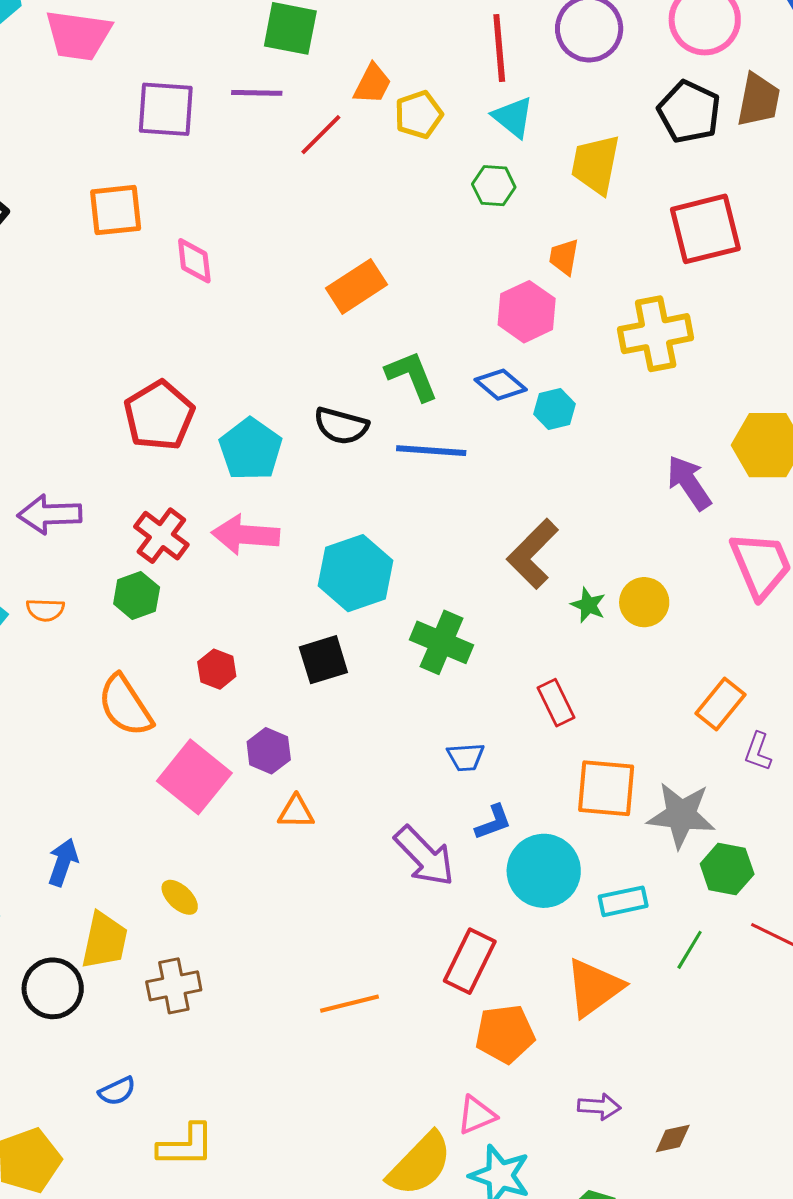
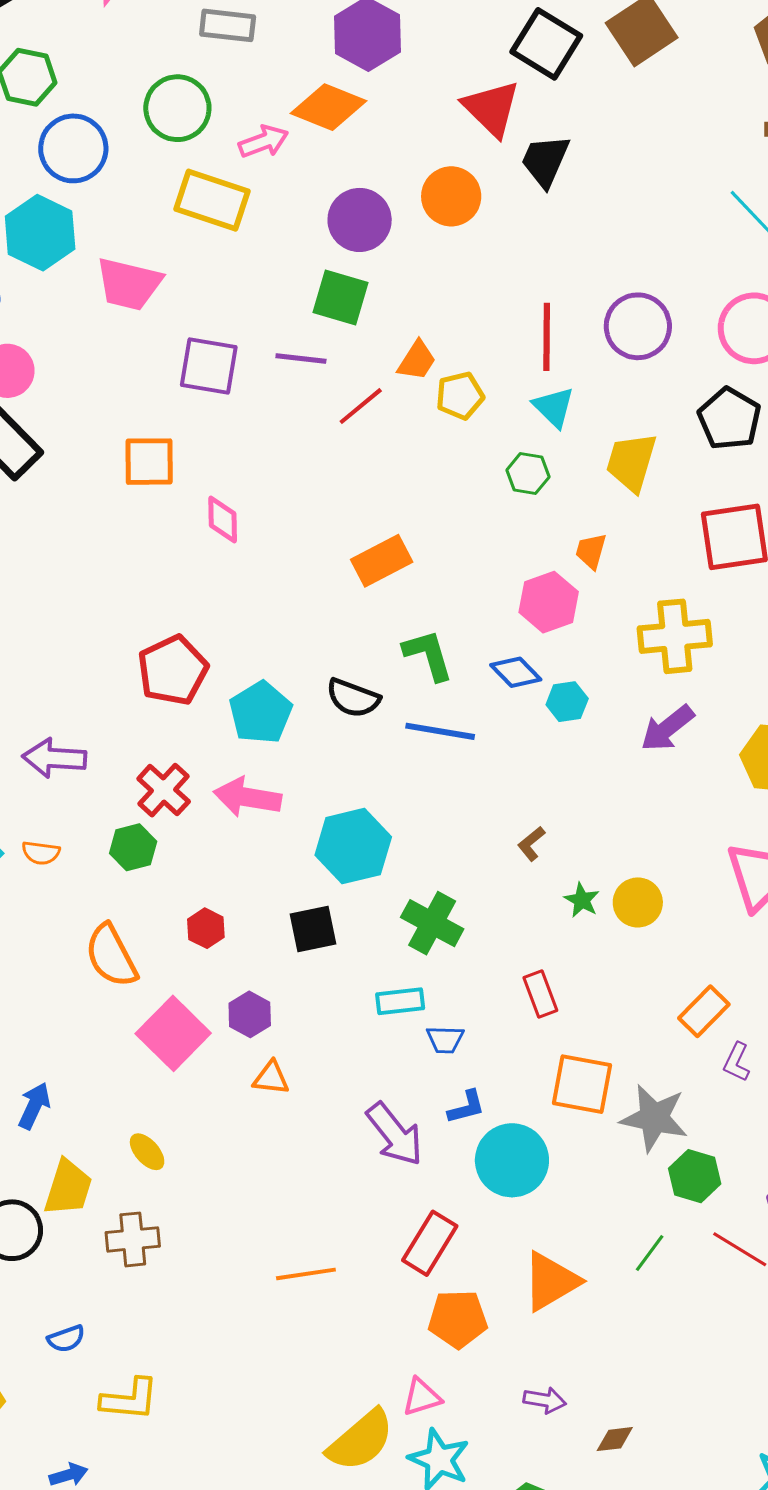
purple arrow: (689, 483) -> (667, 728), moved, turned -100
brown L-shape: (533, 554) -> (531, 844), size x0.5
cyan rectangle: (623, 901) -> (400, 1001), moved

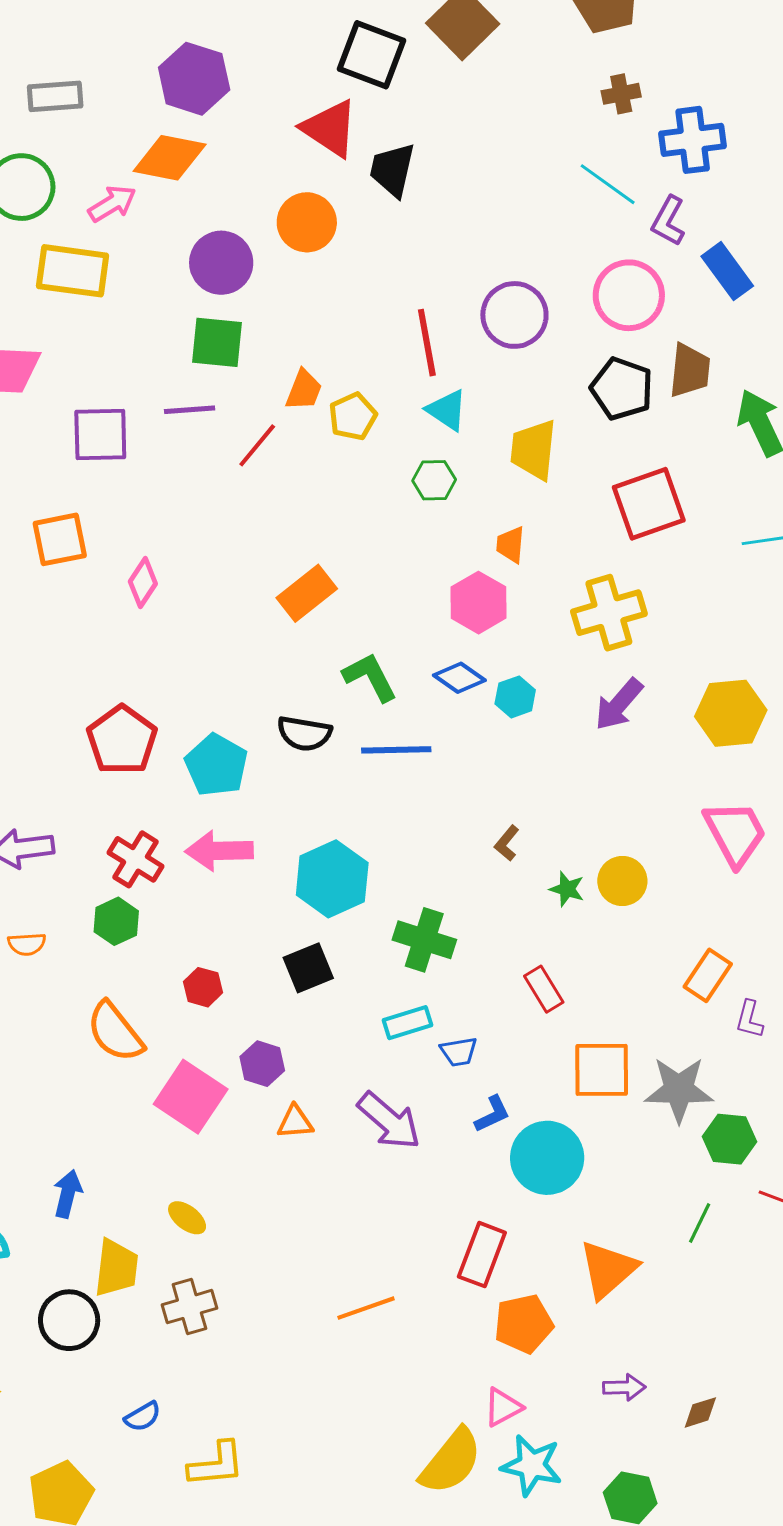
pink diamond: (223, 519) -> (143, 583), turned 45
purple arrow: (395, 1134) -> (389, 1121), moved

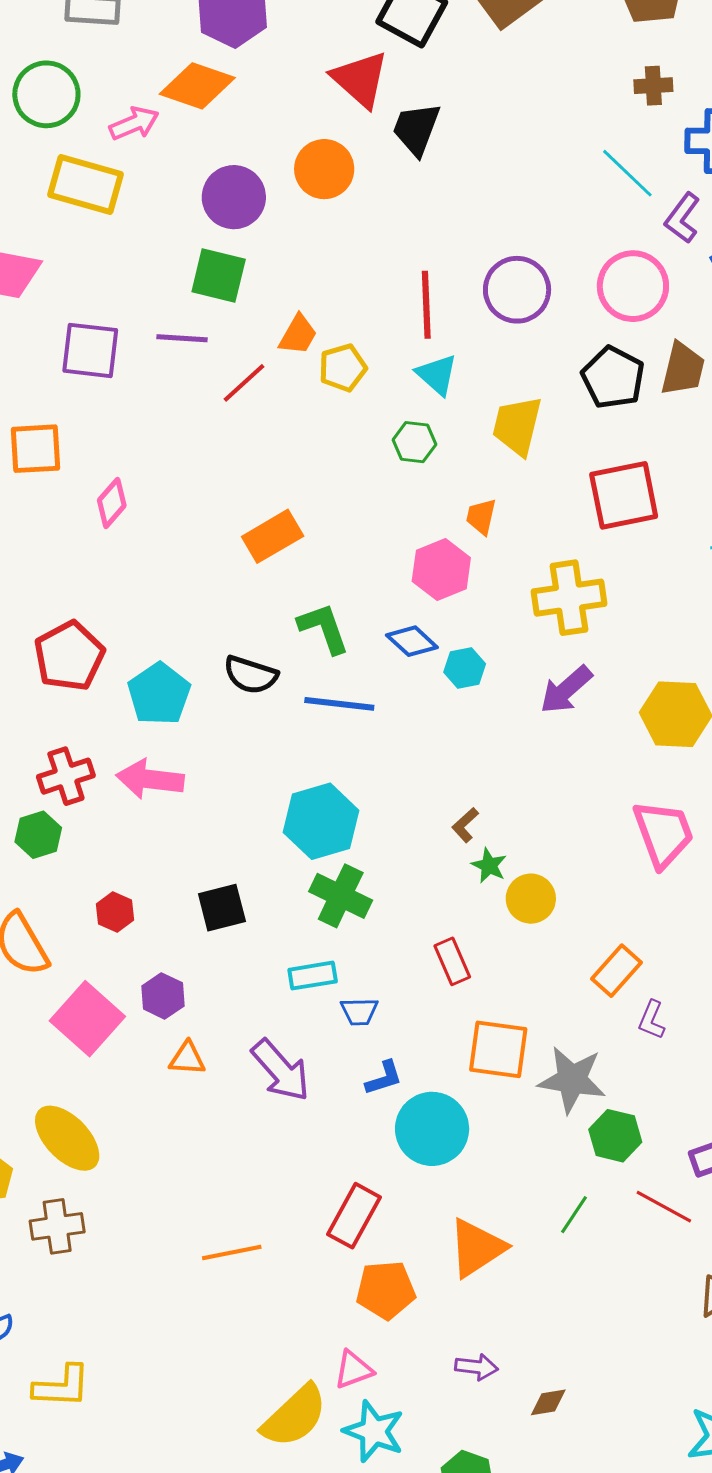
brown L-shape: (507, 843) -> (465, 825), moved
red cross: (135, 859) -> (66, 776), turned 32
cyan hexagon: (332, 879) -> (321, 821), moved
yellow circle: (622, 881) -> (531, 899), moved
yellow ellipse: (187, 1218) -> (67, 1138), size x1.8

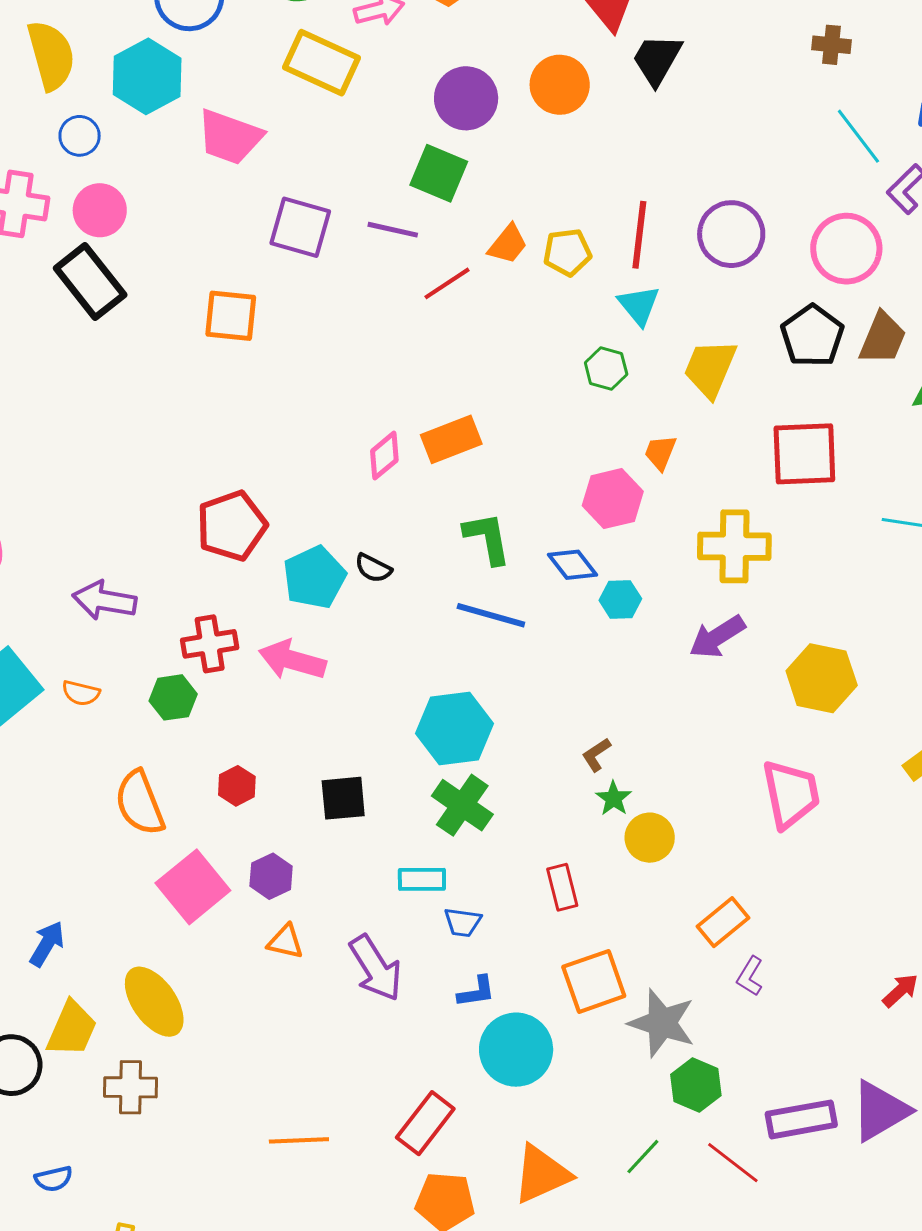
brown cross: (653, 86) -> (831, 45), moved
yellow pentagon: (343, 368) -> (567, 252), moved
pink diamond: (112, 503) -> (384, 456), moved
black semicircle: (251, 675) -> (373, 568), moved, size x0.7
orange square: (498, 1049) -> (594, 981), turned -36

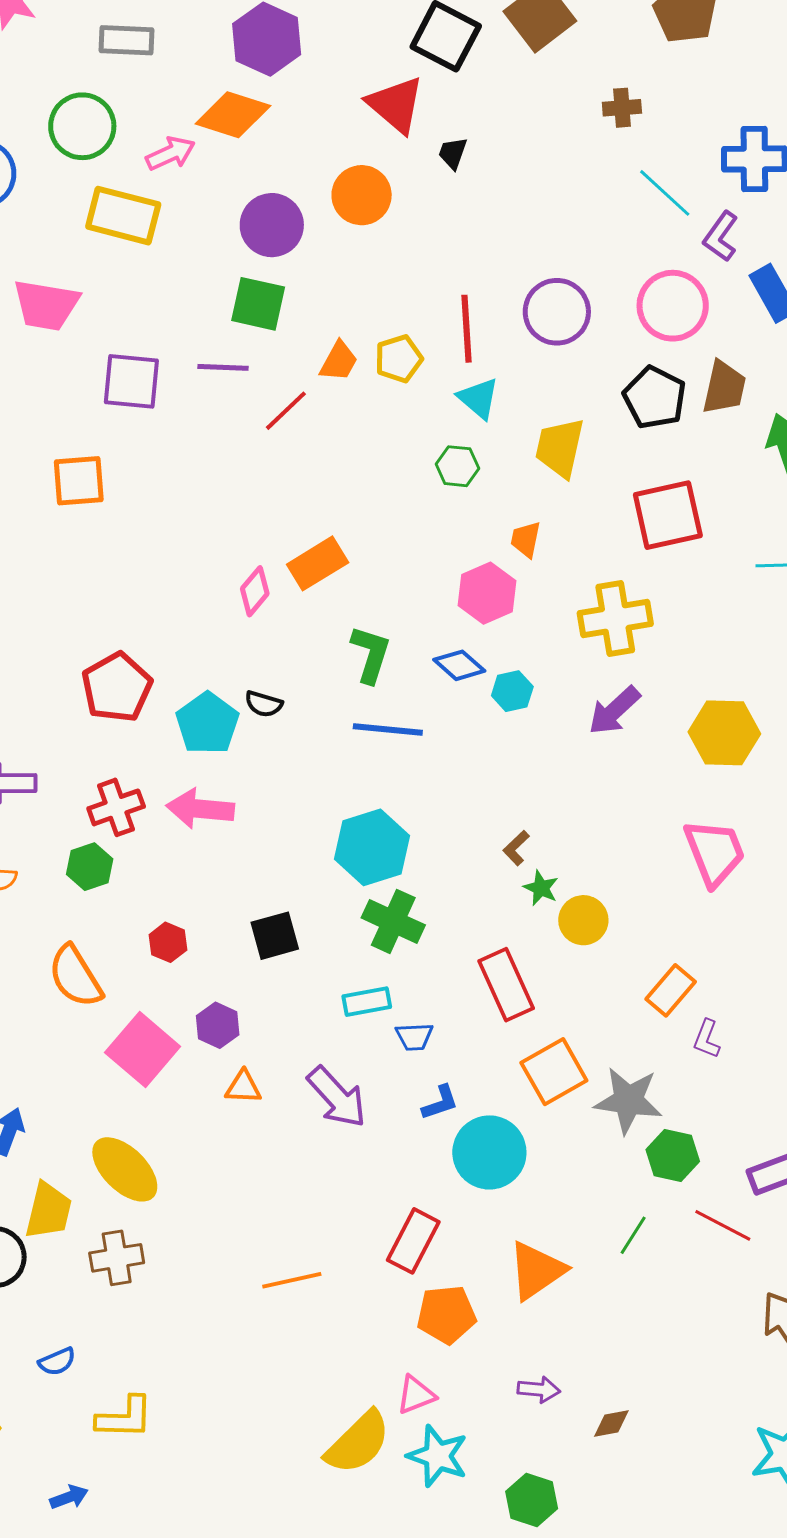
black trapezoid: (657, 60) -> (453, 153), size x0.6
green L-shape: (487, 538) -> (371, 654), turned 38
red rectangle: (562, 887) -> (506, 985), size x1.5

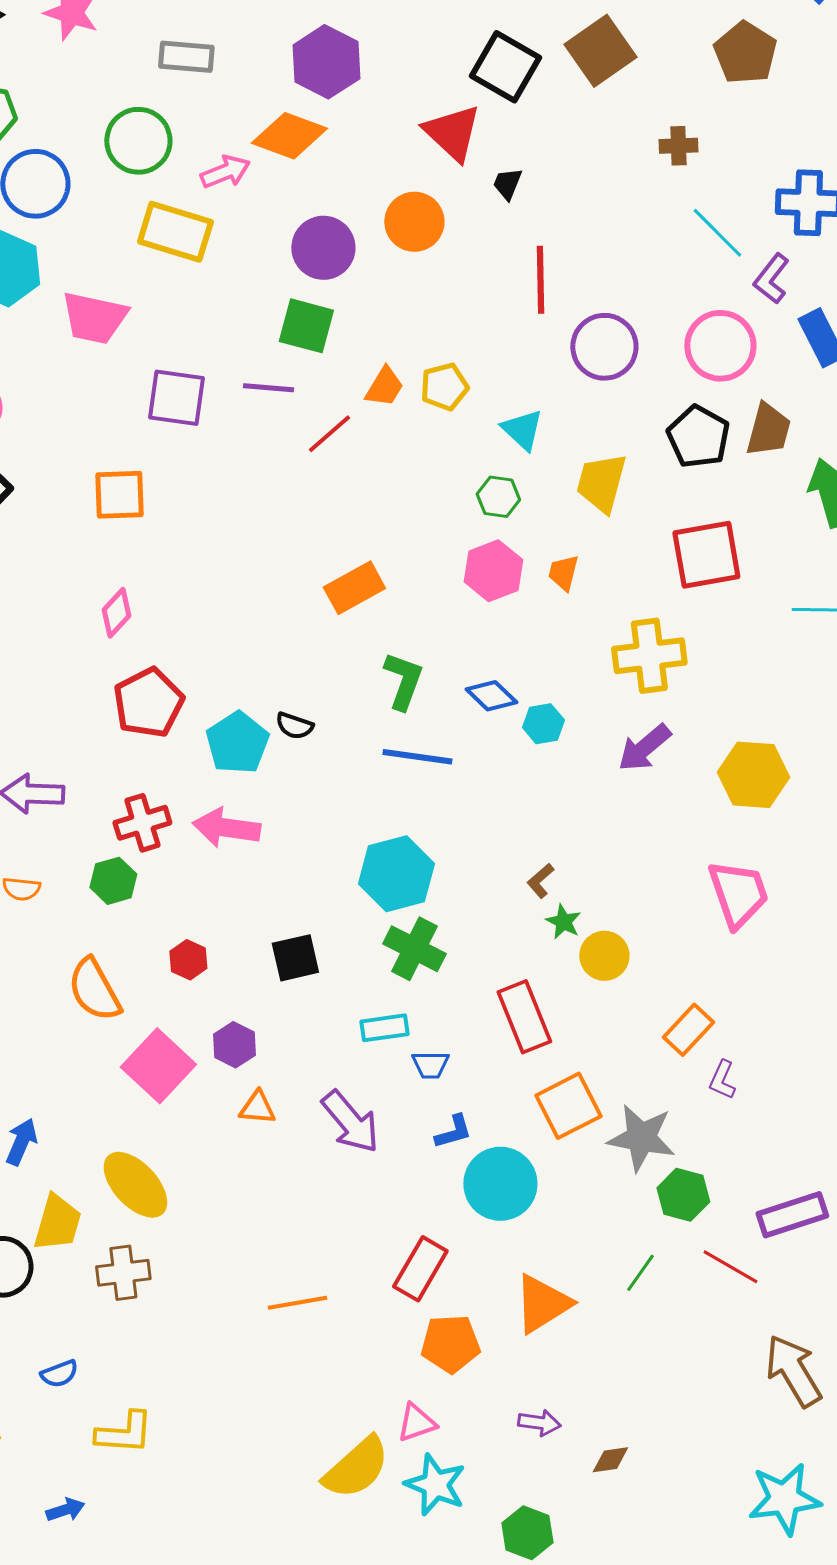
red line: (466, 329) -> (540, 280), moved
pink diamond: (255, 591) -> (116, 613), moved
pink hexagon: (487, 593) -> (493, 571), moved

